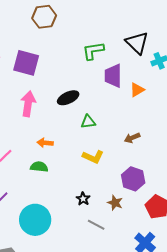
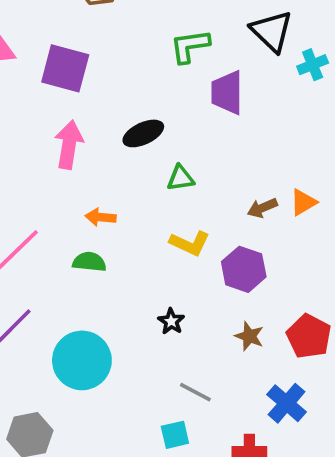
orange triangle: (137, 90) -> (303, 202), moved
purple hexagon: (133, 179) -> (244, 269), moved
brown star: (115, 203) -> (249, 336), moved
gray line: (96, 225) -> (195, 392), moved

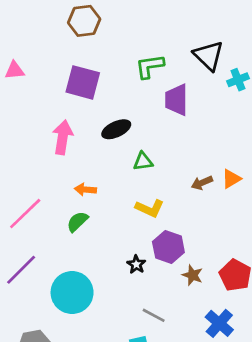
purple square: (65, 68) -> (83, 82), moved
green semicircle: (89, 262) -> (77, 222), turned -50
purple hexagon: (244, 269) -> (168, 247), moved

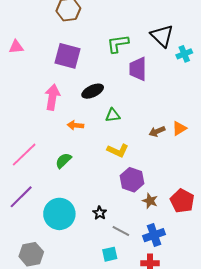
orange arrow: (85, 189) -> (76, 125), moved
black star: (136, 264) -> (100, 213), moved
blue cross: (219, 323) -> (154, 235), moved, turned 30

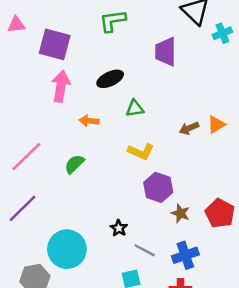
green L-shape: (118, 44) -> (113, 21), moved
purple square: (67, 56) -> (55, 44), moved
cyan circle: (59, 214) -> (67, 249), moved

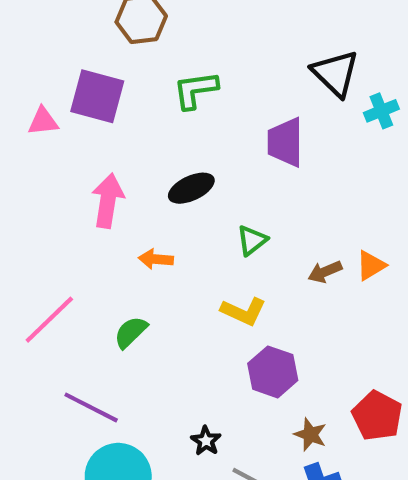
pink triangle: (16, 25) -> (43, 121), moved
purple square: (55, 44) -> (97, 96), moved
green triangle: (135, 108) -> (252, 240), moved, turned -30
purple line: (23, 208) -> (91, 407), moved, turned 72
brown star: (180, 213) -> (310, 435), moved

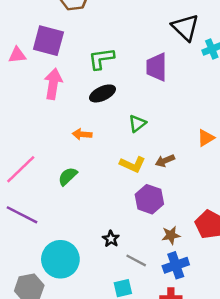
green L-shape: (195, 90) -> (101, 59), moved
pink arrow: (108, 201) -> (53, 84), moved
brown arrow: (325, 272) -> (165, 161), moved
purple line: (91, 407) -> (22, 215), moved
brown star: (310, 435) -> (171, 235), turned -30

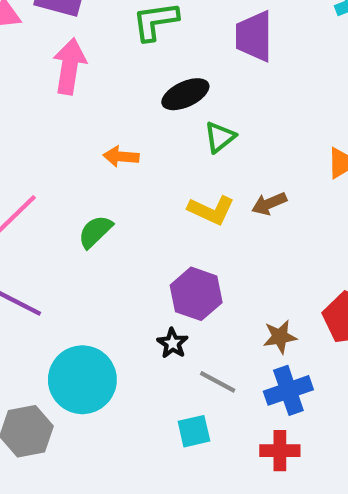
black ellipse: (102, 93) -> (185, 94), moved
purple hexagon: (149, 199) -> (196, 294), moved

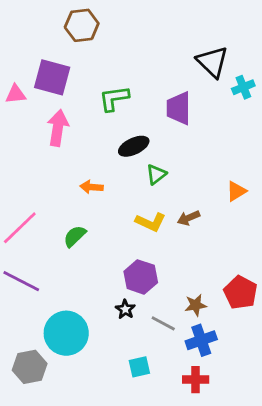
gray line: (218, 382) -> (163, 323), moved

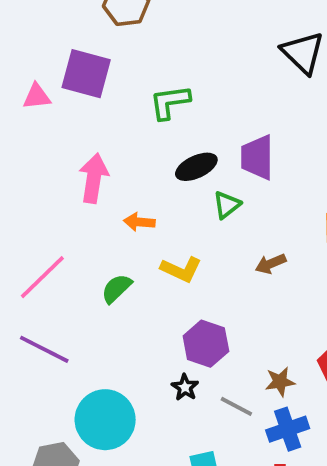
purple trapezoid: (179, 108) -> (257, 157), moved
pink arrow: (58, 128) -> (94, 178), moved
yellow L-shape: (151, 222) -> (181, 269), moved

